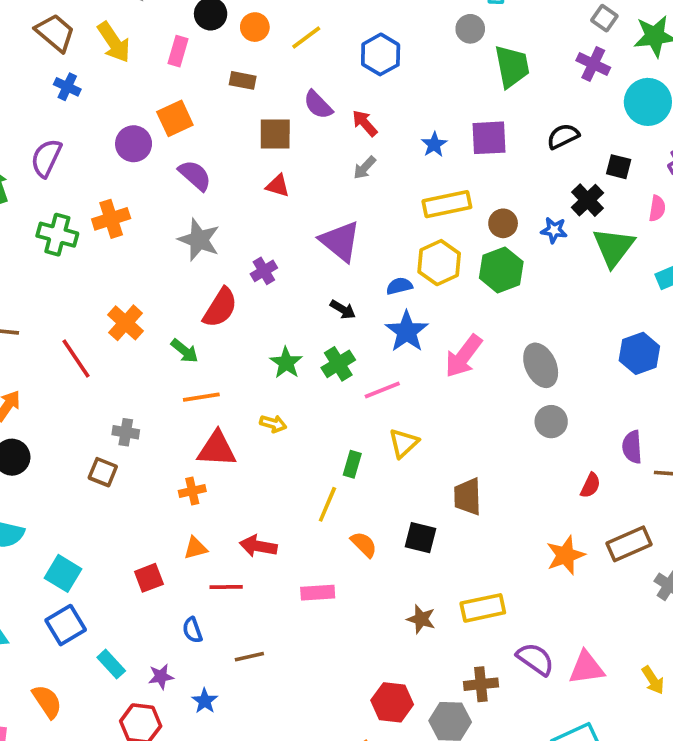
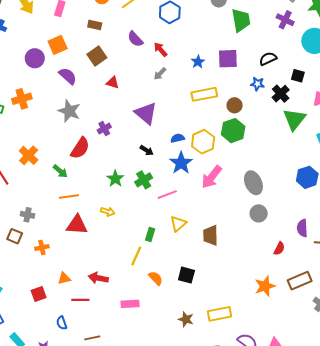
brown square: (275, 134) -> (97, 56), moved, turned -36
blue star: (554, 230) -> (257, 84), moved
yellow hexagon: (439, 263) -> (203, 142), moved
orange cross: (192, 491) -> (42, 247), moved
brown trapezoid: (467, 497) -> (211, 235), moved

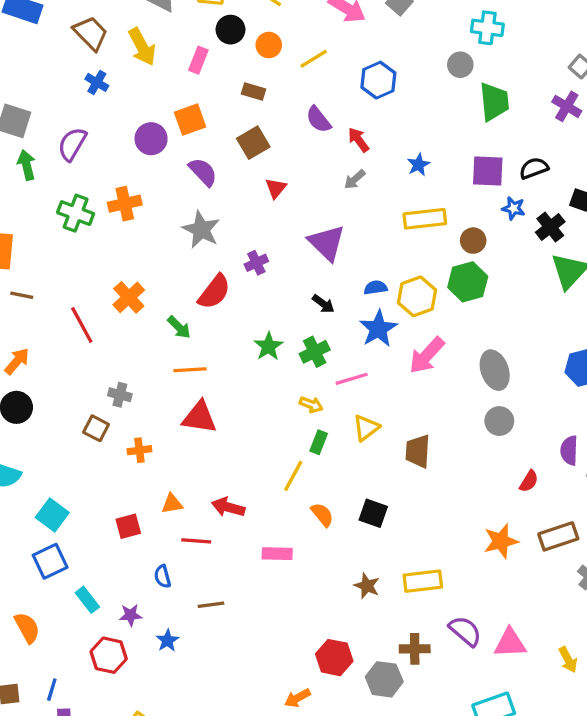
purple square: (228, 59) -> (488, 171), moved
red triangle: (113, 83) -> (276, 188), turned 48
yellow arrow: (108, 212) -> (311, 405), moved

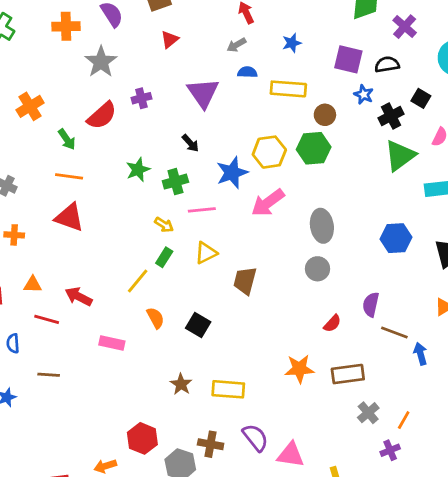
purple cross: (567, 106) -> (405, 27), moved
orange cross: (125, 204) -> (66, 26), moved
blue semicircle: (376, 288) -> (247, 72), moved

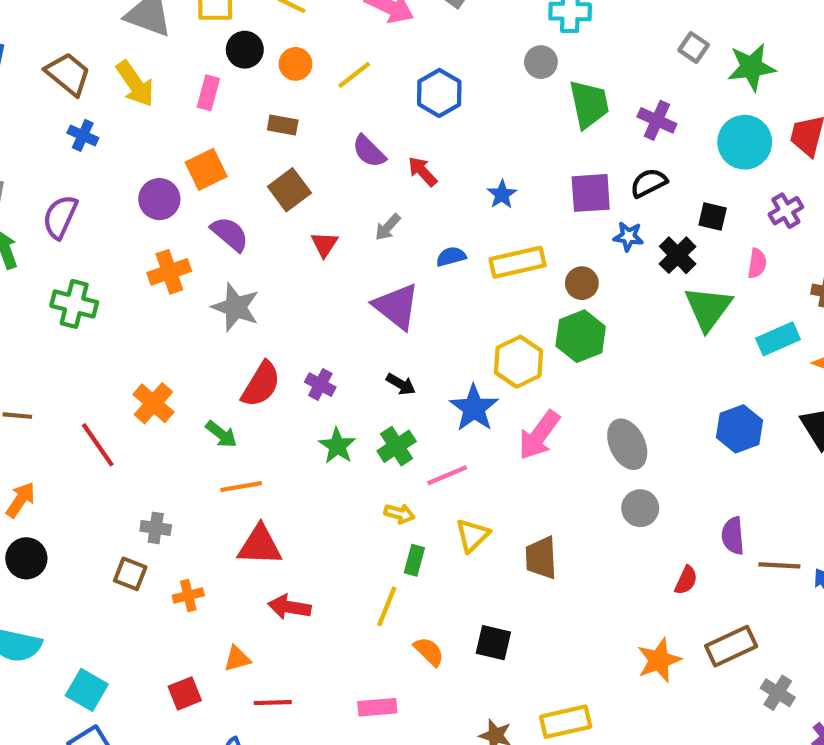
gray arrow: (236, 45) -> (388, 227), moved
purple cross: (141, 98) -> (320, 385), moved, turned -30
red arrow: (79, 297) -> (289, 607), moved

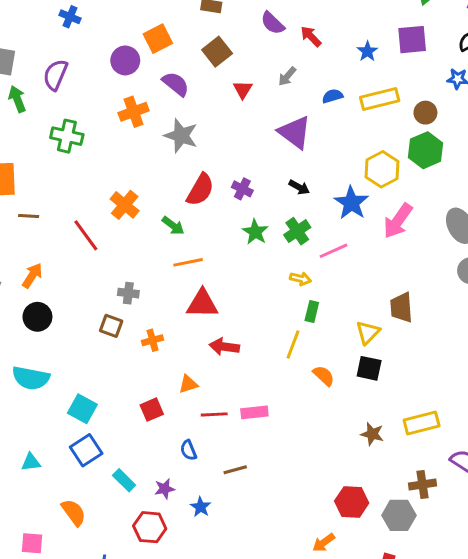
purple square: (591, 193) -> (412, 40), moved
yellow triangle: (472, 535) -> (368, 332), moved
pink rectangle: (377, 707) -> (254, 412), moved

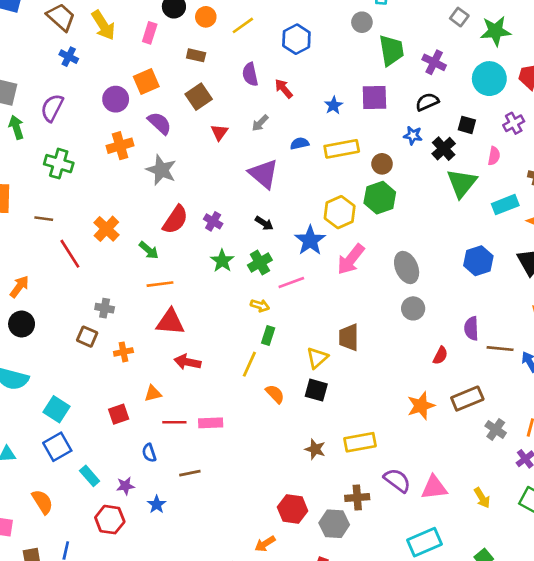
purple semicircle: (273, 23) -> (250, 74), turned 30
brown line: (29, 216) -> (44, 219), moved

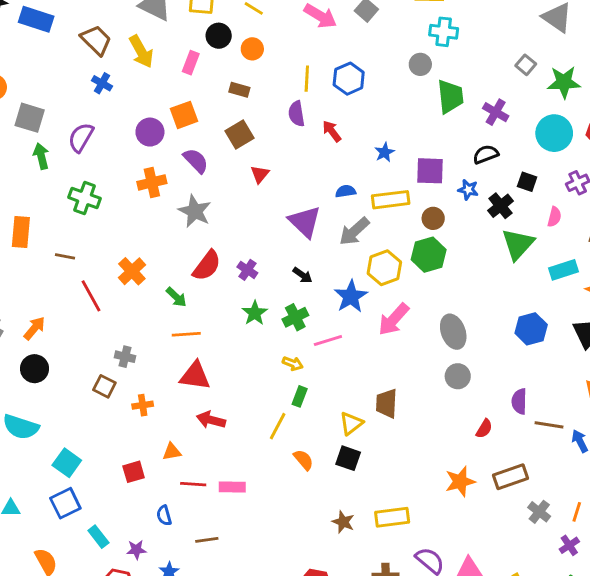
yellow line: (243, 25) -> (307, 79), moved, turned -55
purple square: (374, 97) -> (430, 171), moved
gray arrow: (260, 123) -> (354, 231), moved, size x1.6

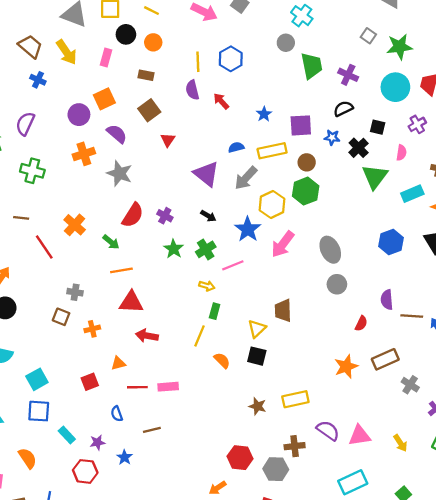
cyan cross: (444, 32) -> (302, 16), turned 35
cyan square: (67, 463) -> (37, 379), turned 30
blue square: (65, 503) -> (39, 411), turned 35

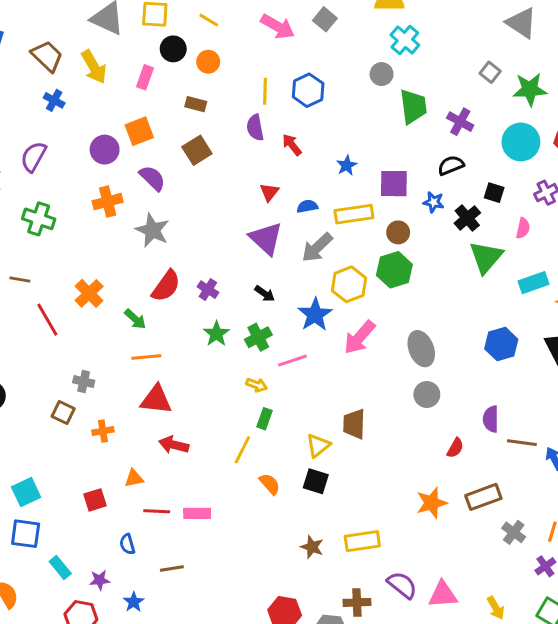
red triangle: (168, 140) -> (269, 192), moved

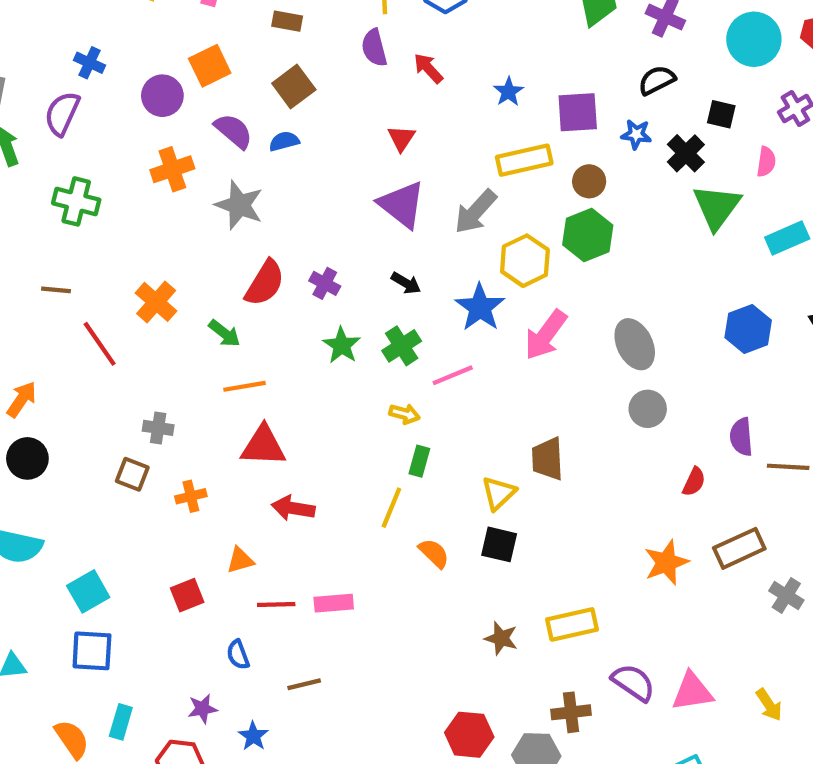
blue cross: (54, 100) -> (89, 63), moved
blue semicircle: (307, 206) -> (284, 141), moved
cyan rectangle: (60, 567) -> (121, 722), moved, turned 60

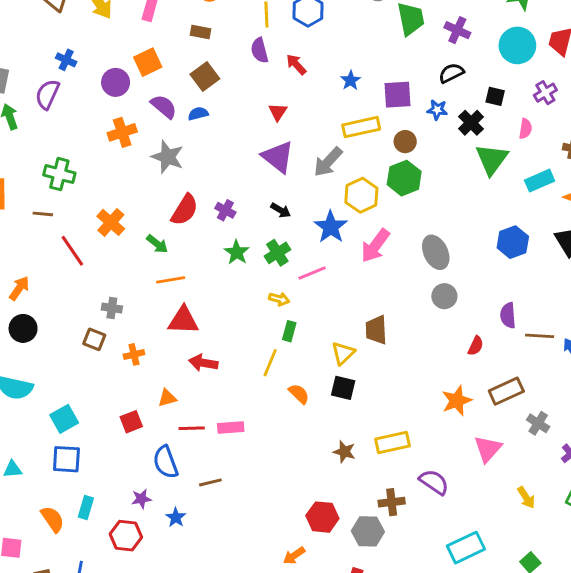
green cross: (76, 201) -> (59, 174), moved
blue semicircle: (238, 655) -> (166, 462), size x1.6
pink triangle: (692, 692) -> (488, 449), moved, turned -40

